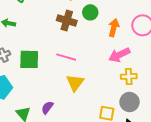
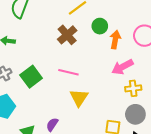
green circle: (90, 12) -> (100, 26), moved
brown cross: (67, 21) -> (67, 35), turned 36
green square: (29, 59) -> (31, 77), turned -35

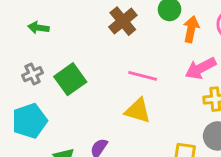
pink line: (68, 72) -> (143, 76), moved
yellow triangle: (79, 98) -> (138, 111), turned -48

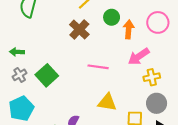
green arrow: (38, 28) -> (17, 52), moved
yellow triangle: (138, 111) -> (107, 102), moved

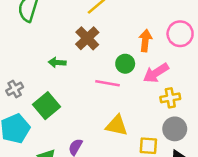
green circle: (112, 17) -> (125, 64), moved
green arrow: (17, 52) -> (57, 63), moved
green square: (47, 75) -> (46, 106), moved

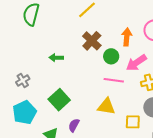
brown cross: (87, 38) -> (92, 41), moved
pink line: (107, 83) -> (114, 80), moved
green square: (46, 106) -> (59, 100), moved

